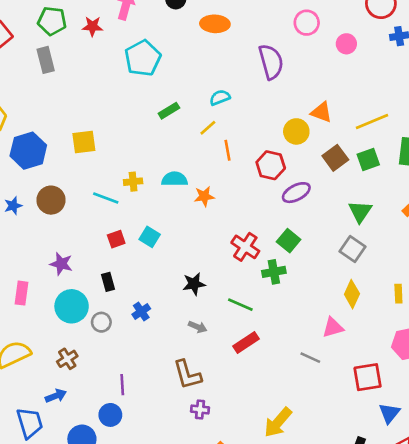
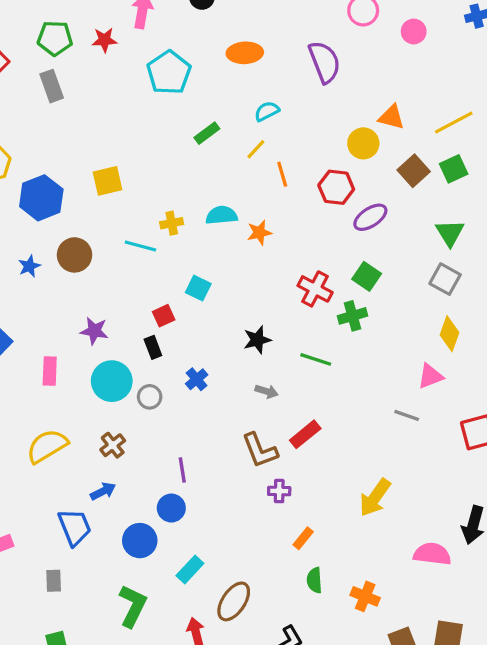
orange ellipse: (215, 24) -> (245, 53), moved
red square: (116, 239) -> (164, 316), moved
red rectangle: (246, 343) -> (305, 434), moved

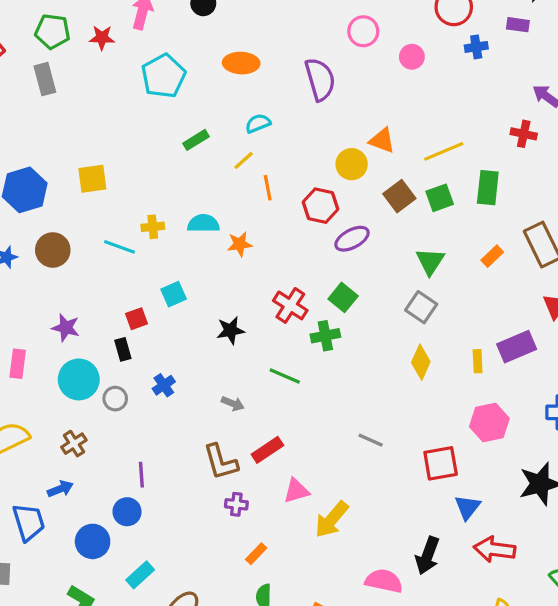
cyan square: (198, 288) -> (174, 294), turned 35
black star: (257, 340) -> (231, 330), moved
pink triangle: (430, 376) -> (296, 491), moved

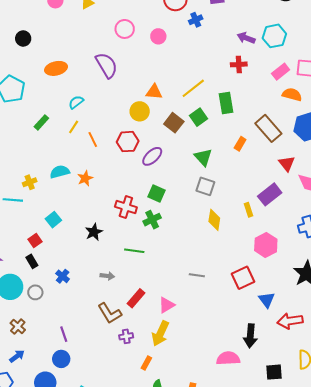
pink triangle: (296, 491) -> (166, 305), moved
yellow arrow: (332, 519) -> (160, 333), moved

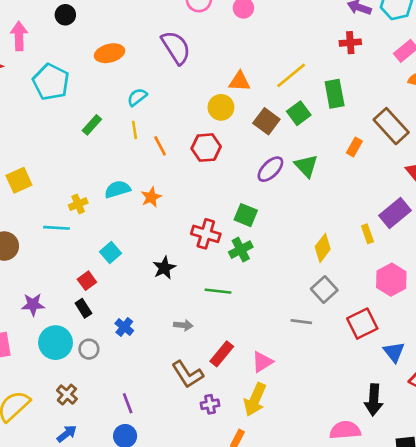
yellow line: (74, 127) -> (134, 130), turned -40
purple ellipse: (152, 156) -> (270, 169), moved
gray square: (205, 186) -> (324, 289), moved, turned 30
yellow diamond: (214, 220) -> (323, 248), turned 30

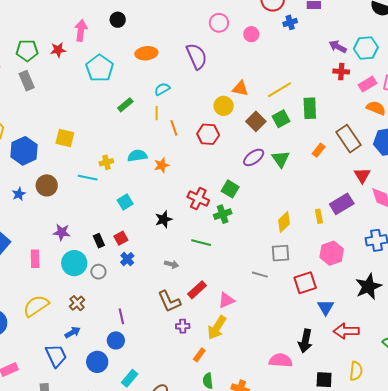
red cross: (350, 43) -> (341, 72), moved
yellow square: (19, 180) -> (65, 138), turned 30
red square: (87, 281) -> (121, 238), moved
gray square: (324, 289) -> (281, 253), turned 30

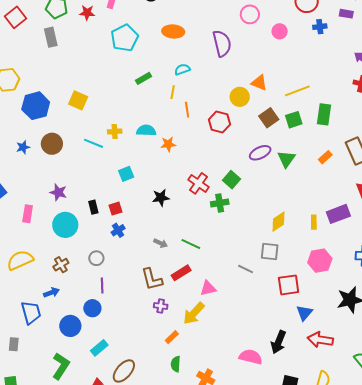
green line: (201, 243) -> (191, 244), moved
gray circle: (98, 272) -> (96, 258), moved

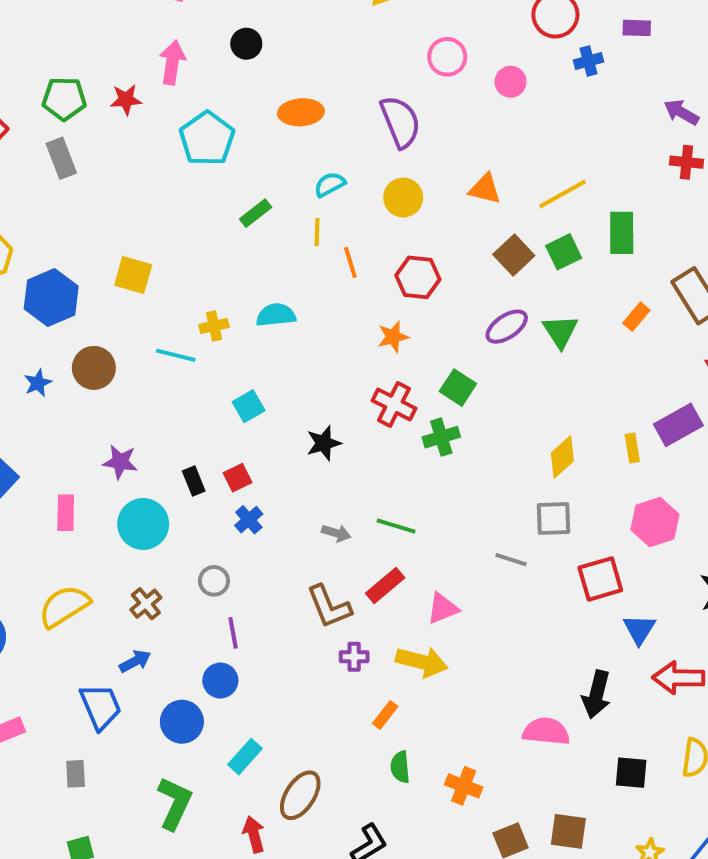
yellow circle: (240, 97) -> (403, 198), moved
orange star: (168, 144) -> (393, 337), moved
yellow arrow: (194, 313) -> (422, 662), turned -110

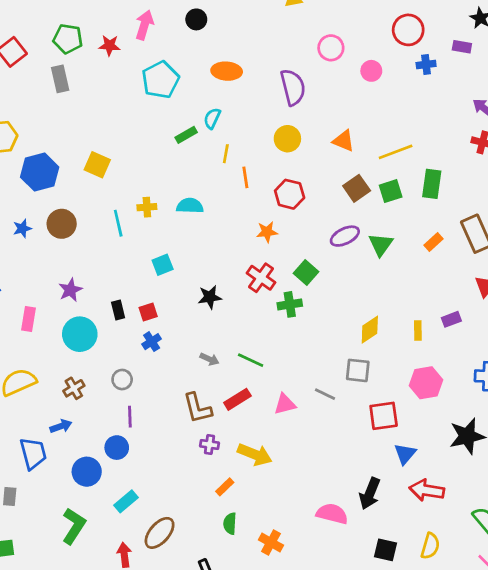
cyan semicircle: (330, 184) -> (212, 118), moved, turned -45
cyan line: (176, 355) -> (118, 223), turned 55
purple rectangle: (678, 425) -> (451, 319), size x0.6
purple star: (120, 462) -> (70, 290), turned 30
pink triangle: (443, 608) -> (285, 404), moved

